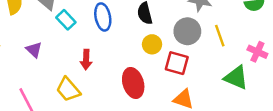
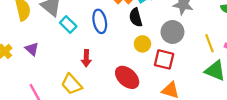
yellow line: (220, 36) -> (209, 43), moved
purple triangle: (34, 50) -> (32, 49), moved
red ellipse: (133, 83) -> (127, 77), turned -30

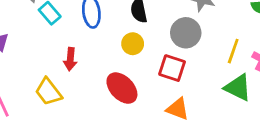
yellow line: (209, 43) -> (233, 51), turned 36
yellow circle: (142, 44) -> (133, 44), moved

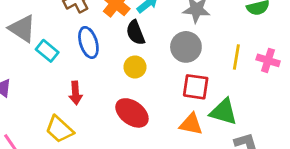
red square: (172, 68) -> (196, 87), moved
green triangle: (238, 88) -> (224, 112), moved

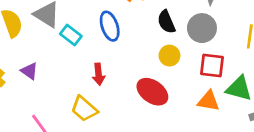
black semicircle: (135, 33) -> (166, 22), moved
yellow circle: (135, 67) -> (169, 56), moved

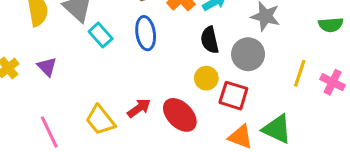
red square: (212, 66) -> (233, 96), moved
red arrow: (99, 74) -> (139, 108), moved, turned -130

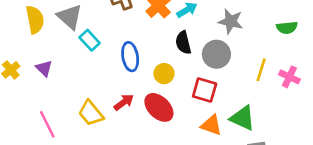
blue ellipse: (146, 33) -> (130, 57), moved
yellow circle: (206, 78) -> (164, 74), moved

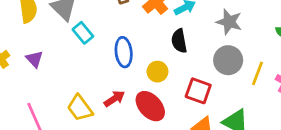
gray circle: (216, 54) -> (228, 60), moved

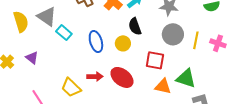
yellow circle: (157, 72) -> (123, 43), moved
red arrow: (114, 99) -> (95, 77), turned 42

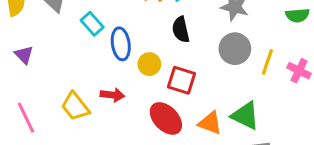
cyan rectangle: (64, 33) -> (92, 24), moved
yellow circle: (123, 43) -> (149, 64), moved
red square: (155, 60) -> (181, 80), moved
red ellipse: (122, 77) -> (166, 118), moved

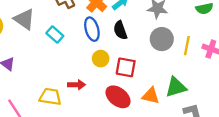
blue ellipse: (121, 44) -> (92, 29), moved
yellow trapezoid: (75, 106) -> (50, 97), turned 145
green triangle: (245, 116) -> (176, 87), turned -35

